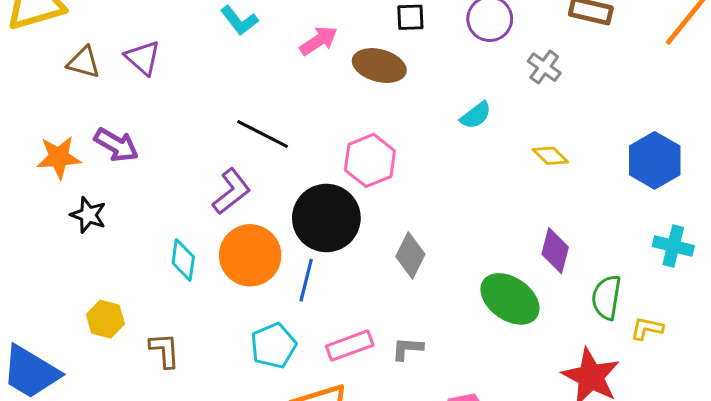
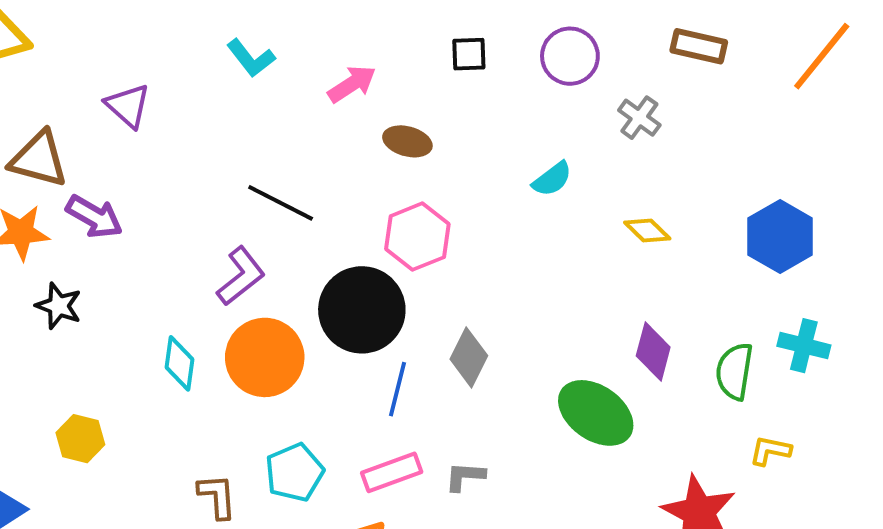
brown triangle: (84, 62) -> (39, 159), moved, size x1.4
brown ellipse: (379, 66) -> (407, 141), moved, size x0.7
blue line: (306, 280) -> (398, 389), moved
green semicircle: (606, 297) -> (734, 371), moved
brown L-shape: (165, 350) -> (217, 496), moved

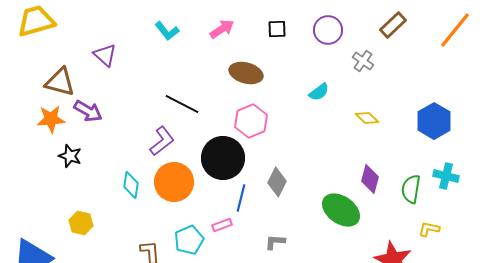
brown rectangle: (699, 46) -> (393, 25), turned -56
pink arrow: (352, 84) -> (222, 29), moved
brown ellipse: (407, 141) -> (246, 73), size x1.4
pink rectangle: (392, 472) -> (222, 225), moved, size x0.7

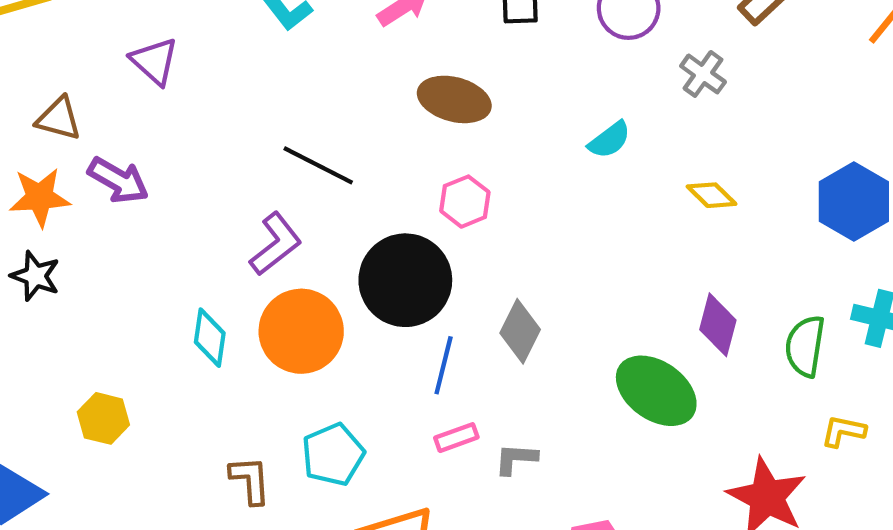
brown triangle: (60, 82) -> (59, 119), size x0.7
pink hexagon: (251, 121) -> (465, 202), size x0.7
black star: (70, 156) -> (35, 276), moved
pink rectangle: (222, 225) -> (456, 438), moved

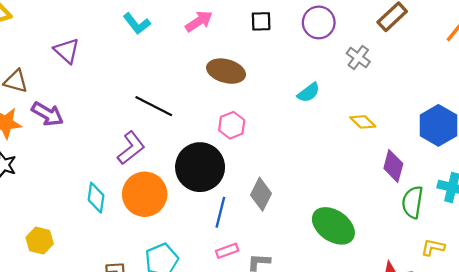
purple diamond: (718, 325) -> (393, 166), moved

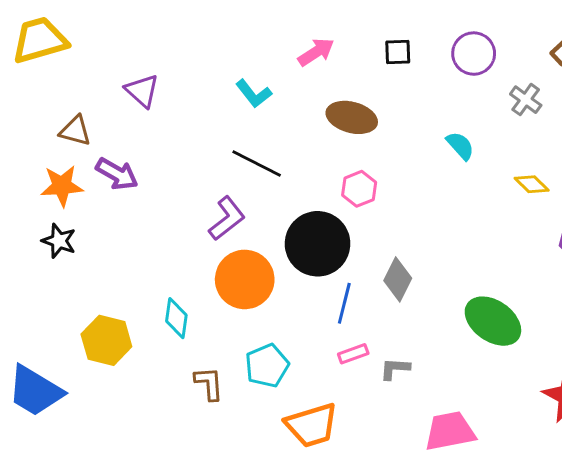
cyan L-shape: (137, 24) -> (254, 94), moved
cyan semicircle: (309, 93) -> (460, 146), turned -95
cyan diamond: (96, 198) -> (176, 318), moved
yellow hexagon: (40, 241) -> (106, 340), size x1.4

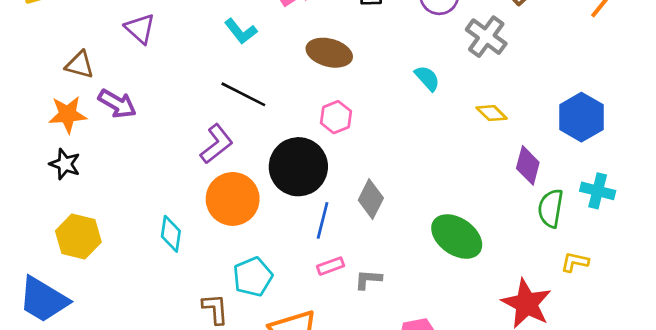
gray cross: (526, 100) -> (486, 37), size x1.4
yellow hexagon: (106, 340) -> (78, 237), moved
brown L-shape: (209, 384) -> (215, 309), moved

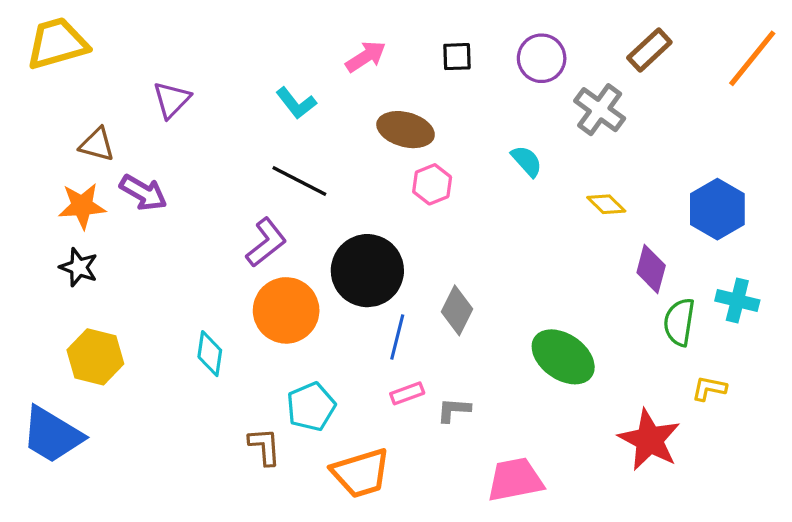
purple triangle: (140, 29) -> (172, 100), turned 32
pink hexagon: (336, 117) -> (432, 184), moved

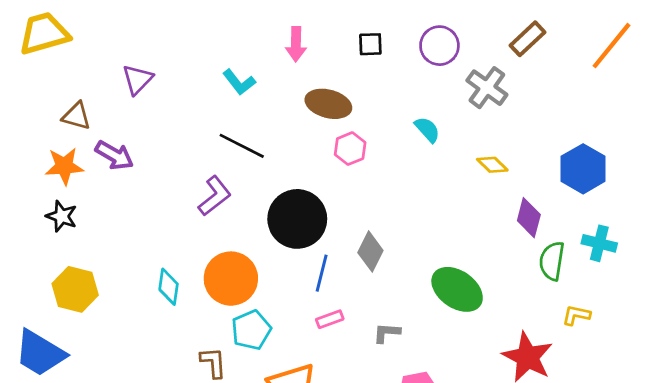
pink arrow: (366, 57) -> (296, 44), turned 124
orange circle: (286, 310) -> (231, 279), moved
gray L-shape: (454, 410) -> (387, 333), moved

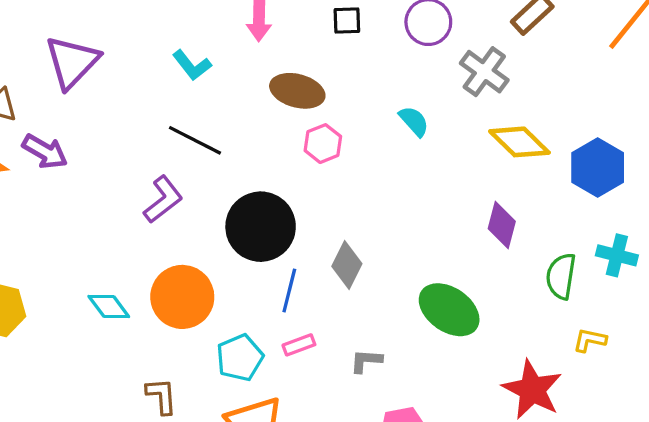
purple triangle: (137, 79) -> (72, 62), size x1.5
yellow diamond: (492, 165) -> (519, 142), moved, size x1.6
purple diamond: (529, 218) -> (502, 225), moved
cyan diamond: (169, 287) -> (109, 307), turned -45
cyan pentagon: (251, 330) -> (240, 358), moved

